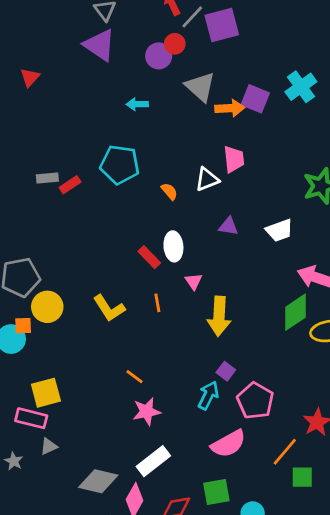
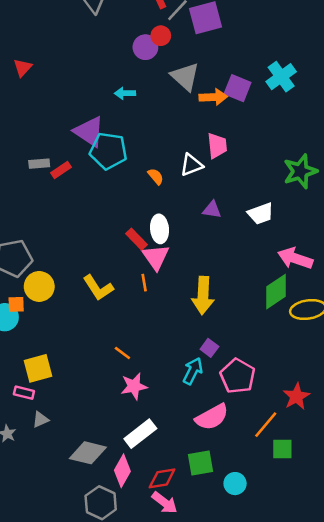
purple triangle: (100, 45) -> (89, 132), moved
pink triangle: (194, 281) -> (156, 257), moved, size x1.6
pink rectangle: (31, 418) -> (24, 393), size x0.7

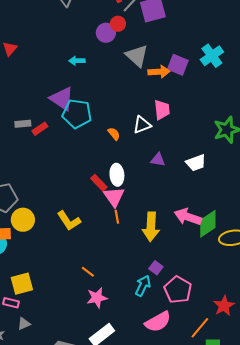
cyan arrow: (125, 93) -> (77, 61), moved
pink arrow: (295, 258) -> (188, 217), moved
orange line: (144, 283) -> (117, 217), moved

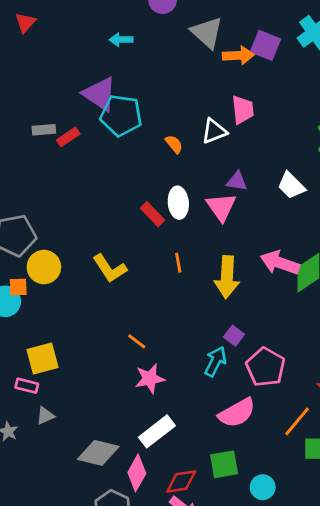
white trapezoid: (196, 163) -> (291, 186), turned 65
pink triangle: (114, 197) -> (221, 207), moved

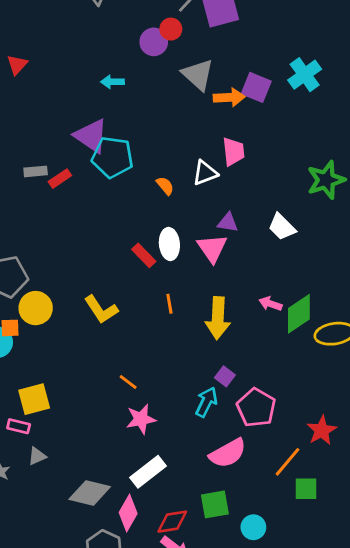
pink arrow: (280, 263) -> (270, 304), size x0.6

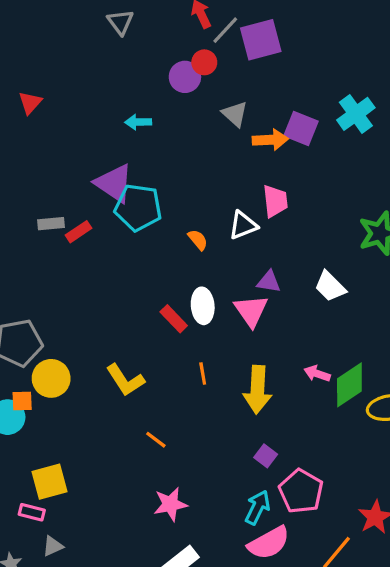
gray triangle: (198, 75) -> (235, 114), size x0.7
orange line: (128, 382) -> (156, 440), moved
cyan arrow: (206, 402) -> (258, 507), moved

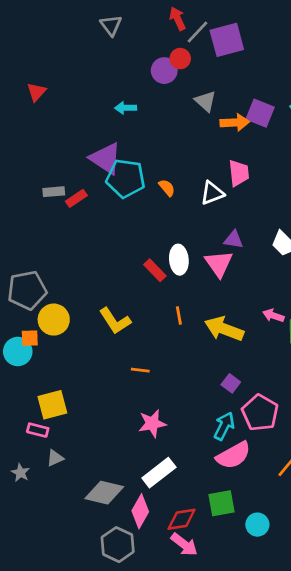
orange semicircle: (198, 240) -> (167, 188), moved
yellow arrow: (258, 390) -> (224, 329), turned 108
orange line: (156, 440) -> (140, 370), turned -30

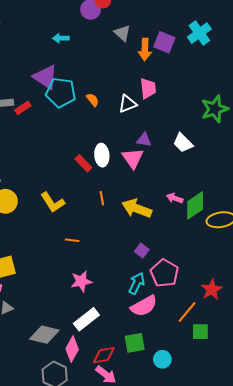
orange arrow: (235, 122) -> (145, 49), turned 95

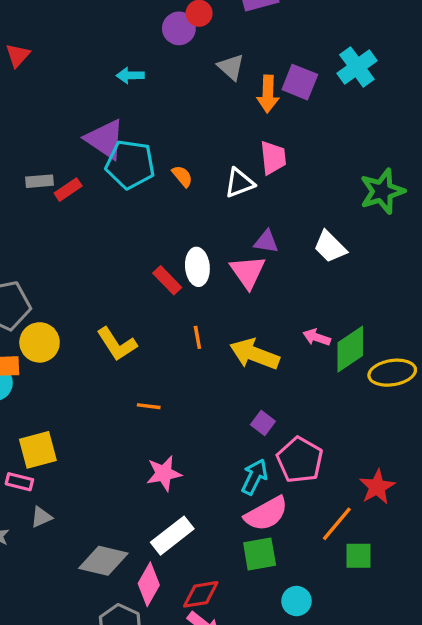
green square: (135, 343) -> (260, 554), moved

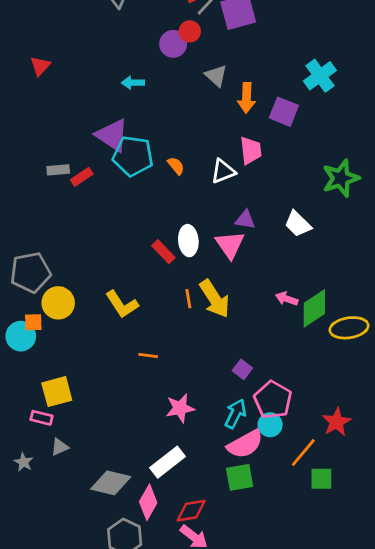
purple square: (300, 82) -> (284, 112), moved
yellow arrow: (254, 354) -> (215, 299), moved, turned -144
pink star: (164, 473) -> (180, 408), moved
cyan circle: (296, 601) -> (270, 425), moved

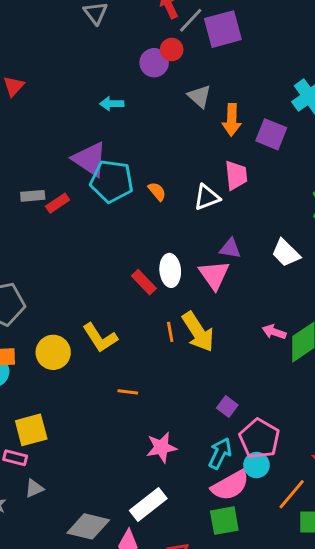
yellow circle: (58, 303) -> (53, 352), moved

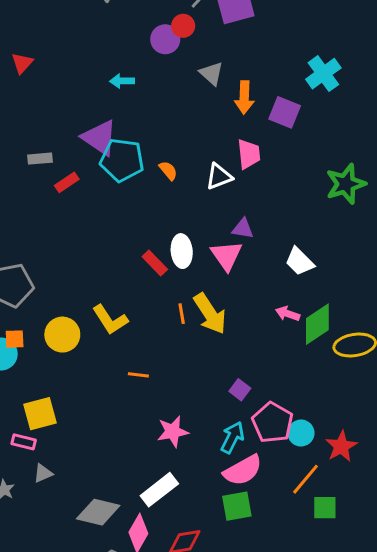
gray rectangle: (33, 196) -> (40, 159), moved
white trapezoid: (286, 253) -> (299, 261), moved
cyan circle: (257, 465) -> (301, 433), moved

